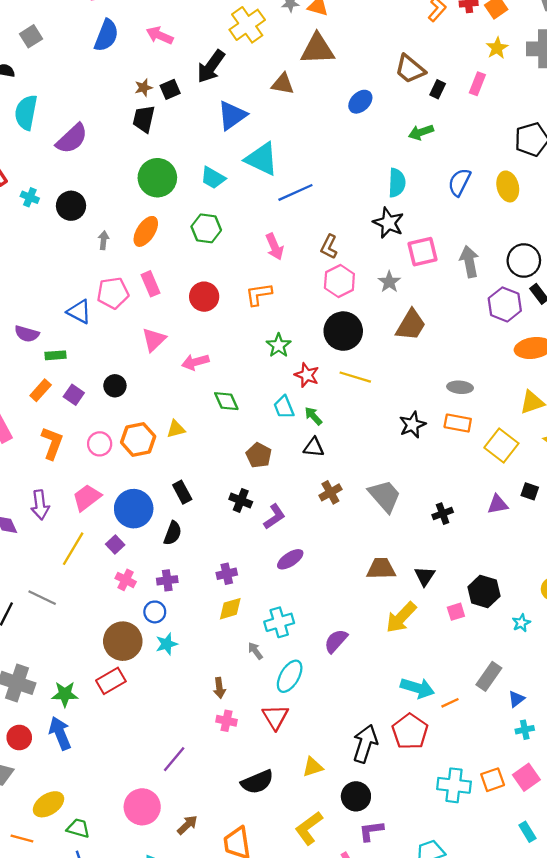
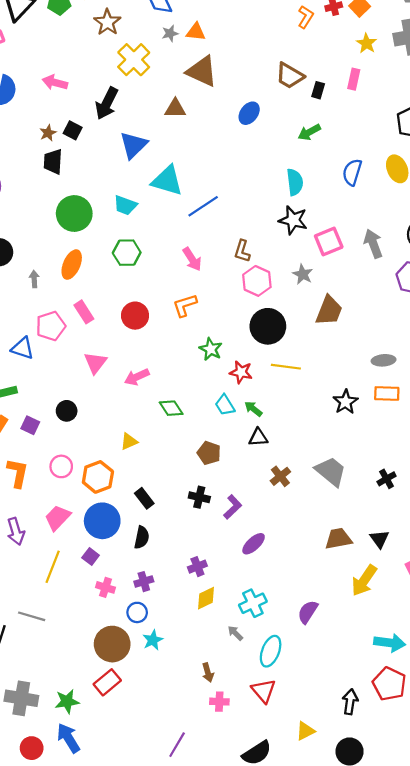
brown triangle: (317, 49) -> (202, 71), turned 36
black square: (170, 89) -> (73, 130), turned -30
orange hexagon: (138, 439) -> (98, 477), moved
black arrow: (365, 744) -> (350, 702), size x0.7

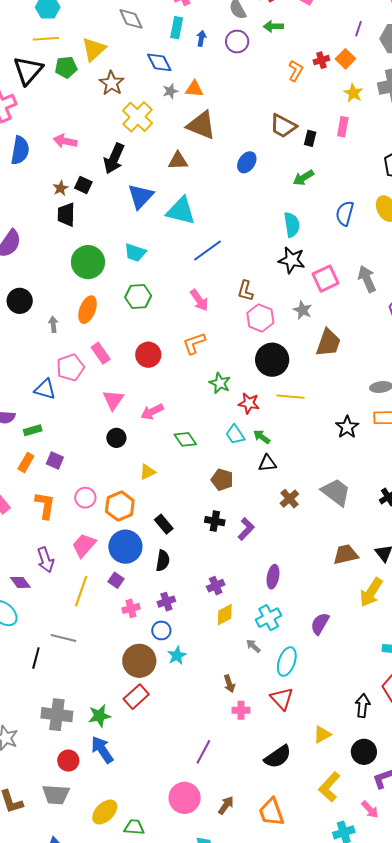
cyan triangle: (167, 181) -> (181, 211), moved
black circle: (67, 411) -> (116, 438), moved
purple ellipse: (254, 544) -> (273, 577), moved, turned -35
pink cross: (106, 587) -> (131, 608), turned -30

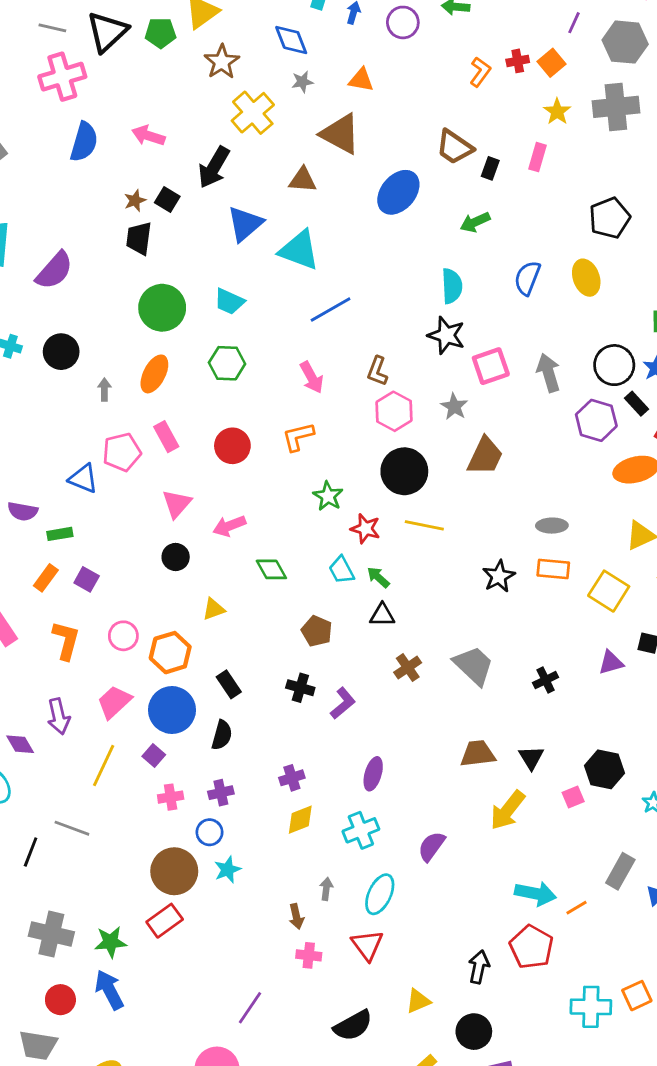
orange triangle: (194, 89) -> (361, 80), moved
blue ellipse: (247, 162) -> (398, 192), size x1.5
gray arrow: (253, 646) -> (326, 889), moved, turned 49

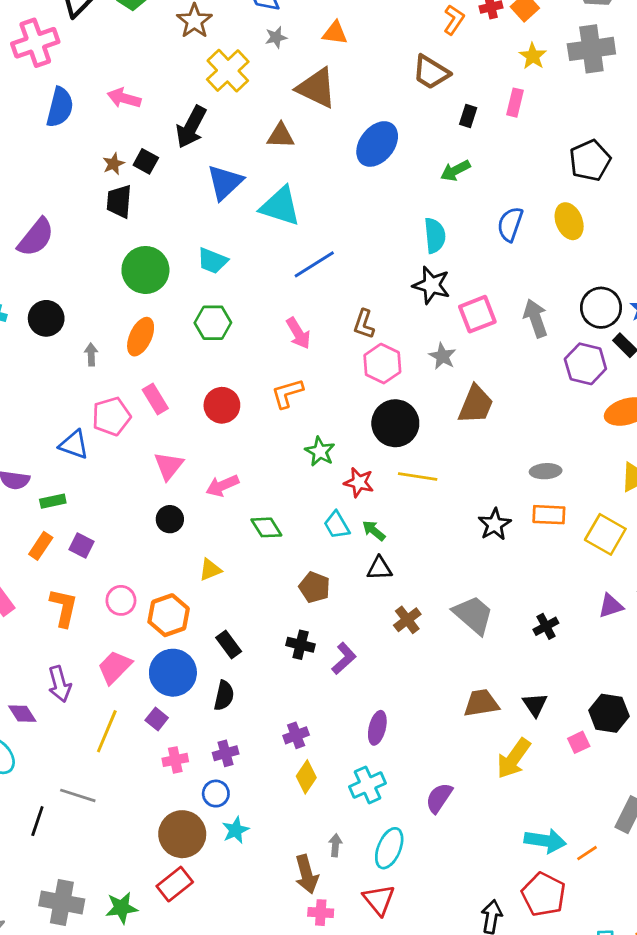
brown trapezoid: (454, 147) -> (431, 72), moved
yellow diamond: (300, 820) -> (306, 777), turned -32
brown arrow: (296, 916) -> (307, 874), size x1.5

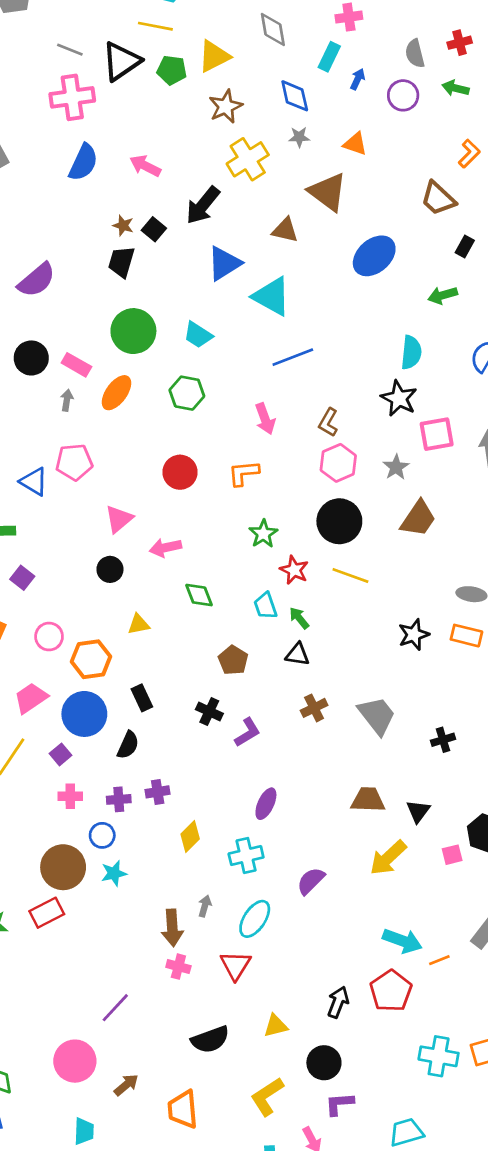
brown star: (114, 164) -> (123, 225), turned 30
pink rectangle: (155, 399) -> (76, 365), moved, turned -40
purple cross: (296, 735) -> (158, 792), moved

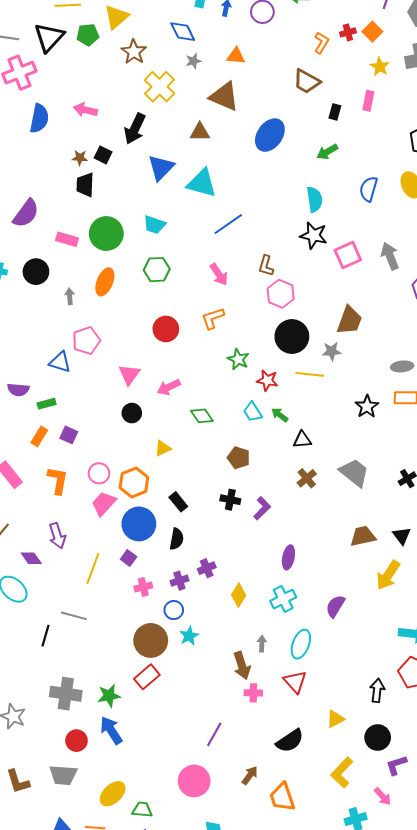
pink rectangle: (76, 365) -> (67, 239), moved
gray star: (396, 467) -> (332, 351), moved, turned -30
black triangle: (298, 654) -> (302, 440), moved
pink trapezoid: (31, 698) -> (104, 504), moved
brown arrow: (126, 1085) -> (250, 775), moved

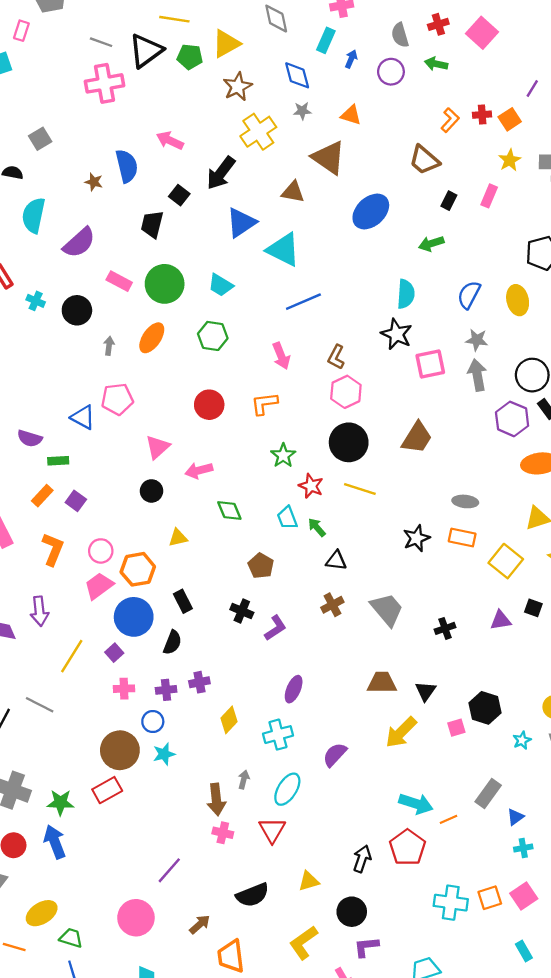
blue semicircle: (39, 118) -> (127, 166), moved, turned -36
brown star: (80, 158) -> (94, 182), moved
gray star: (332, 351) -> (477, 340), moved

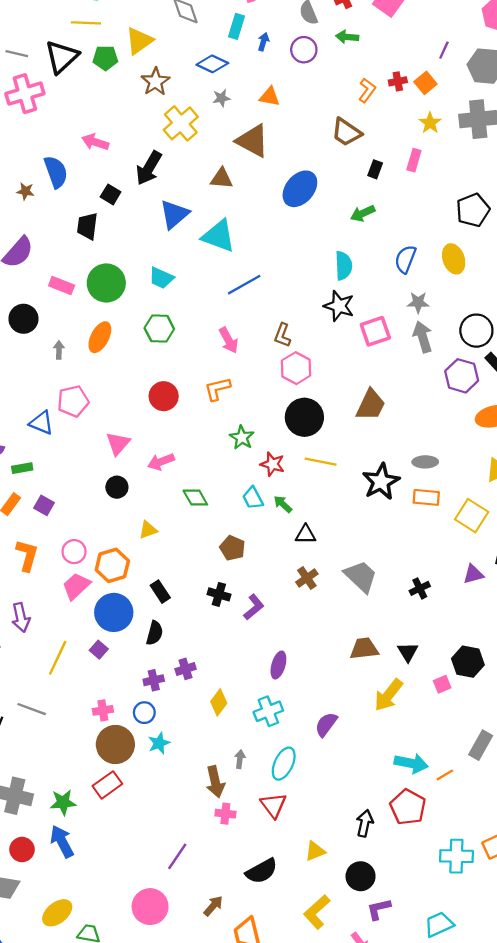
blue diamond: (297, 75) -> (212, 64), turned -44
black star: (416, 538) -> (381, 482), moved, size x1.4
pink cross: (124, 689) -> (103, 710), moved

